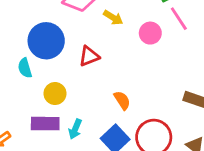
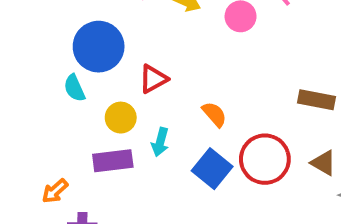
red triangle: (89, 56) -> (153, 79), moved
cyan arrow: (75, 129) -> (160, 142), moved

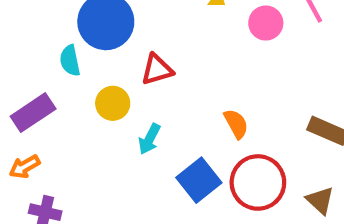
orange semicircle: (214, 114) -> (236, 124), moved
purple rectangle: (113, 161) -> (33, 113), moved, turned -39

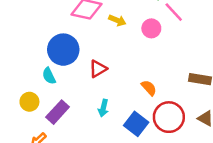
yellow circle: (113, 103) -> (29, 102), moved
purple rectangle: (33, 113) -> (58, 112), moved

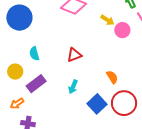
yellow arrow: (117, 20) -> (107, 20), moved
blue circle: (63, 50) -> (19, 18), moved

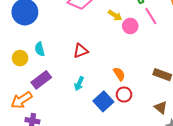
yellow circle: (15, 72) -> (20, 58), moved
red circle: (124, 103) -> (124, 95), moved, size x0.6
orange arrow: (17, 104) -> (21, 100), size x1.5

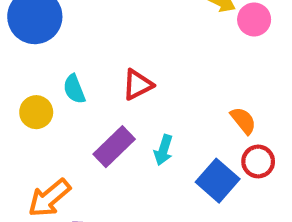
red triangle: (81, 51) -> (138, 85), moved
purple rectangle: (41, 80) -> (114, 147), moved

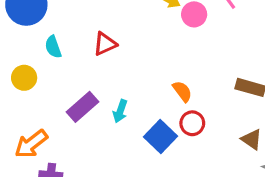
red triangle: (138, 85) -> (105, 44), moved
cyan semicircle: (74, 89) -> (53, 47), moved

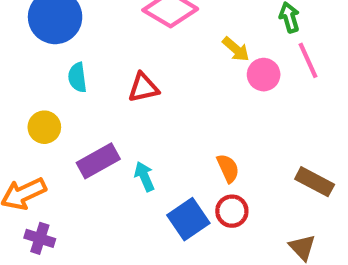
yellow circle: (24, 78) -> (44, 127), moved
cyan arrow: (120, 111) -> (144, 176), turned 125

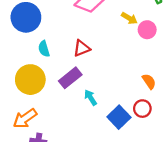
yellow circle: (44, 127) -> (30, 80), size x1.6
purple rectangle: (98, 161) -> (70, 78), moved
orange semicircle: (228, 168) -> (149, 81), moved

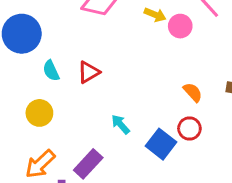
red triangle: (82, 48) -> (89, 72), moved
purple rectangle: (70, 78) -> (88, 164), moved
yellow circle: (30, 80) -> (39, 113), size x0.7

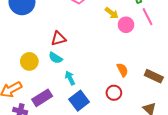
cyan semicircle: (51, 71) -> (56, 58), moved, turned -48
yellow circle: (39, 113) -> (29, 61), moved
blue square: (161, 144) -> (79, 101), moved

